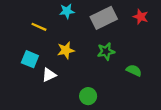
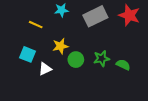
red star: (141, 17) -> (129, 15), size x1.5
green star: (106, 51) -> (102, 59), moved
green circle: (88, 96) -> (76, 60), moved

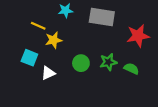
red star: (129, 15) -> (138, 36), moved, turned -30
gray rectangle: (95, 16) -> (102, 17), turned 35
yellow star: (60, 46) -> (54, 40), moved

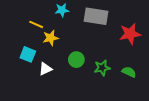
green star: (108, 62) -> (102, 68), moved
green semicircle: (131, 69) -> (129, 72), moved

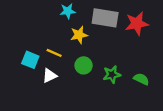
yellow line: (36, 24) -> (54, 53), moved
red star: (130, 34) -> (137, 24), moved
yellow star: (51, 38) -> (79, 35), moved

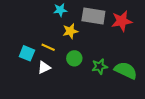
green semicircle: (141, 79) -> (126, 70), size x1.6

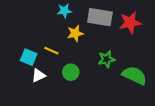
green circle: (74, 58) -> (71, 72), moved
green star: (99, 66) -> (106, 59), moved
white triangle: (44, 67) -> (38, 75), moved

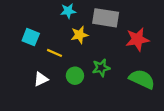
red star: (130, 23) -> (137, 39), moved
cyan square: (29, 57) -> (31, 37), moved
green star: (106, 59) -> (101, 68), moved

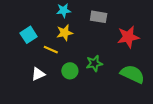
gray rectangle: (106, 18) -> (99, 17), size x0.7
yellow star: (79, 35) -> (65, 33), moved
cyan square: (31, 37) -> (29, 35), turned 35

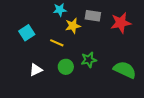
yellow star: (65, 33) -> (73, 26), moved
red star: (128, 37) -> (121, 23), moved
yellow line: (51, 50) -> (57, 43), moved

